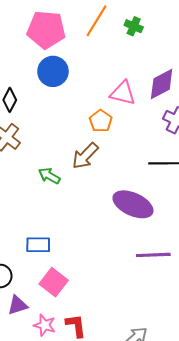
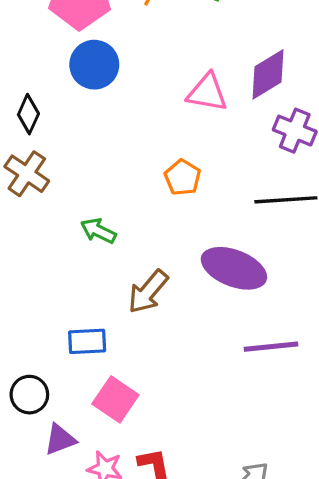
orange pentagon: (101, 121) -> (183, 177), moved
brown arrow: (85, 156) -> (148, 292), moved

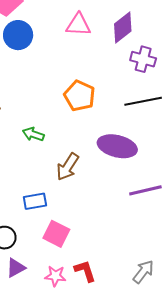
pink triangle: (207, 93) -> (78, 25), moved
orange pentagon: (183, 177) -> (80, 96), size x1.4
purple triangle: (60, 439) -> (16, 268), moved

